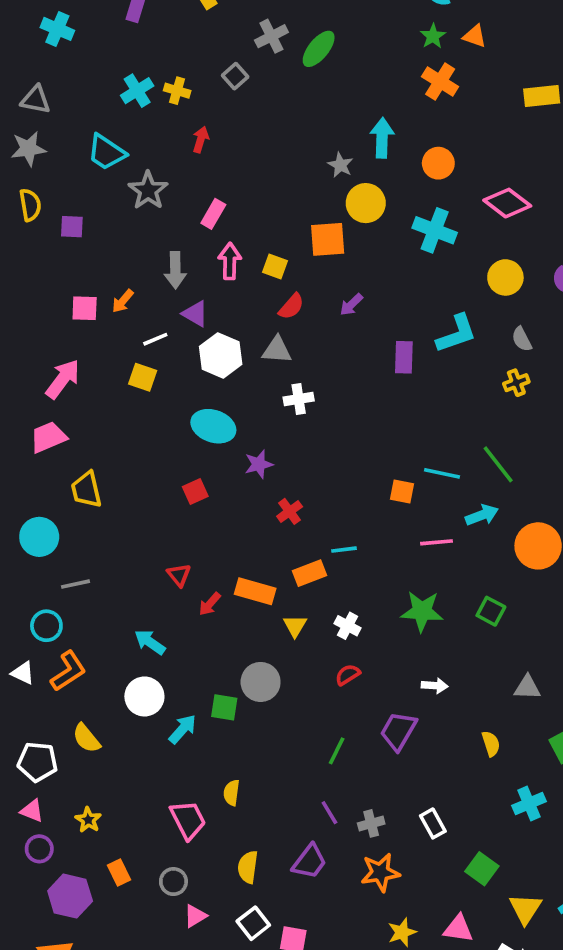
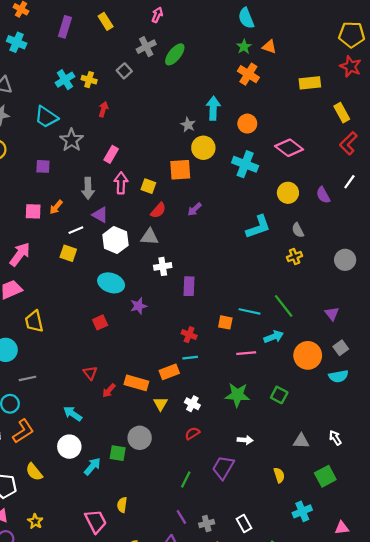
purple square: (72, 227) -> (43, 166), moved
purple rectangle: (404, 357) -> (189, 286), moved
red cross: (290, 511) -> (189, 335), moved, turned -32

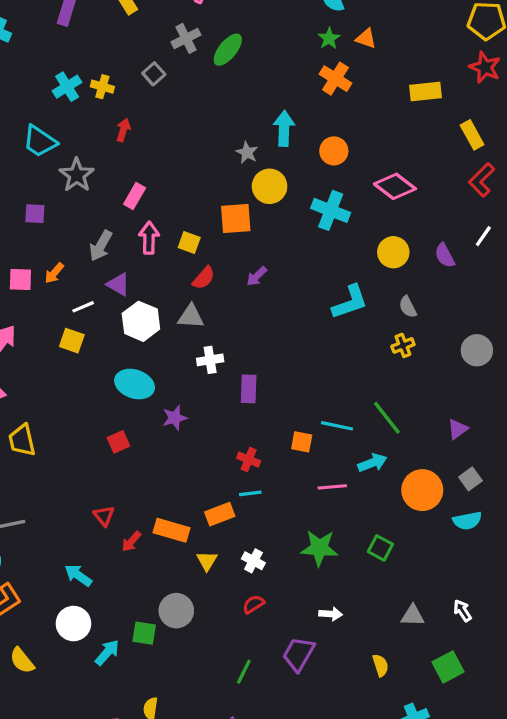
gray arrow: (88, 188) -> (101, 246), turned 30
purple triangle: (332, 314) -> (458, 429), turned 32

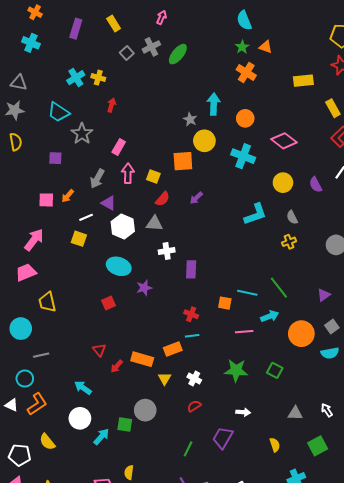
gray square: (154, 74) -> (127, 53), moved

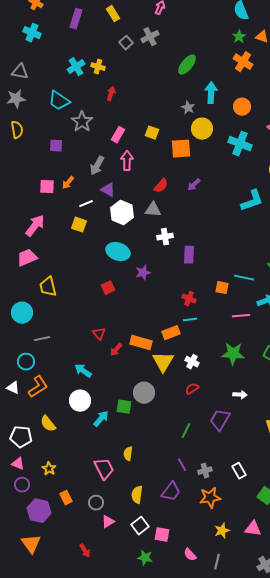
green ellipse: (178, 54) -> (187, 65), moved
yellow square: (153, 177) -> (152, 133), moved
yellow triangle: (165, 379) -> (163, 362), size x1.6

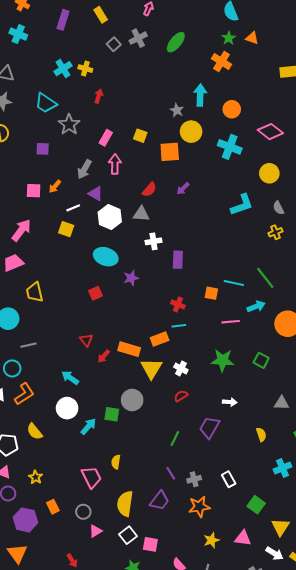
orange cross: (243, 62) -> (222, 61), moved
green ellipse: (187, 65) -> (176, 42), moved
yellow semicircle: (137, 495) -> (125, 504), size x1.4

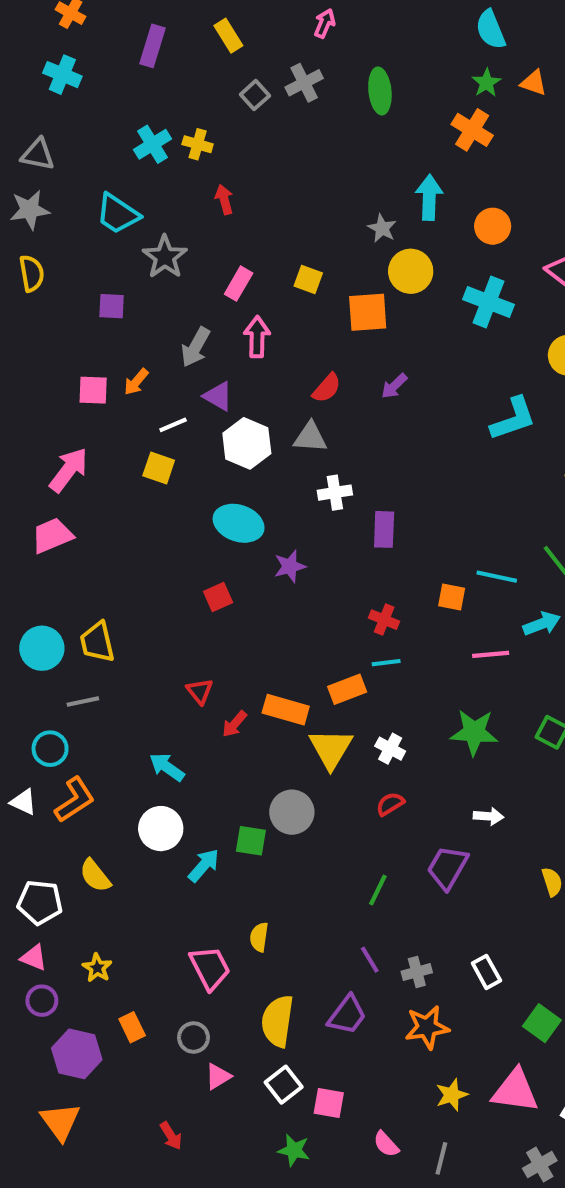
green ellipse: (176, 42) -> (380, 91), turned -45
red arrow: (99, 96) -> (224, 200), turned -32
yellow trapezoid: (35, 292) -> (97, 642), moved
pink triangle: (243, 538) -> (515, 1091), size x1.4

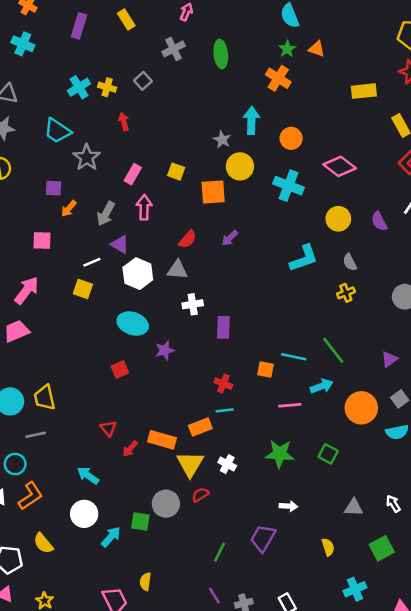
gray square: (255, 95) -> (143, 81), moved
orange arrow: (136, 382) -> (69, 209), moved
red semicircle: (390, 804) -> (200, 495), moved

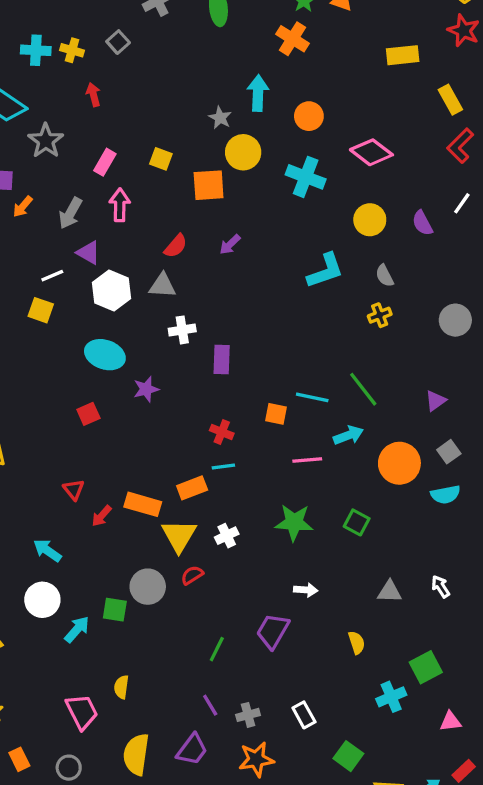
cyan cross: (79, 87) -> (36, 50), turned 35
white cross: (227, 464) -> (227, 536), turned 36
green square: (382, 548) -> (426, 667), moved

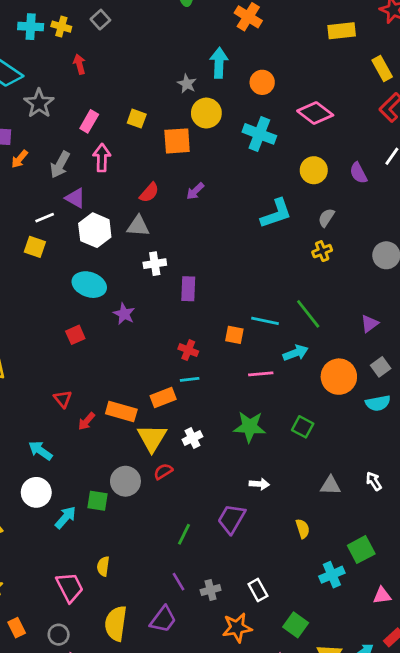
gray semicircle: (385, 276) -> (326, 218), turned 60
purple star: (146, 389) -> (124, 314), turned -30
orange star: (256, 759) -> (237, 628), moved

